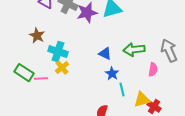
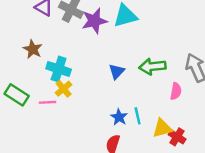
blue triangle: (105, 54) -> (117, 71), turned 48
blue star: (112, 74) -> (119, 117), moved
pink line: (41, 79) -> (47, 102), moved

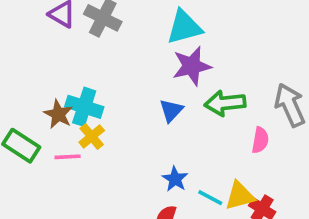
purple star: (94, 21) -> (192, 66), moved
brown star: (33, 49) -> (58, 114), moved
cyan line: (138, 116) -> (210, 198), moved, turned -49

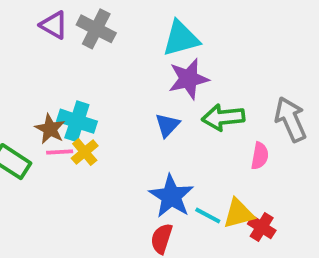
pink line: (68, 157) -> (60, 152), moved
blue star: (175, 179) -> (171, 196), size x1.6

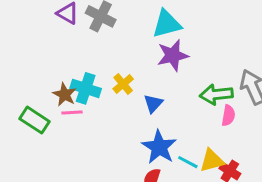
green arrow: (223, 117) -> (216, 94), moved
blue triangle: (167, 125) -> (153, 103), moved
yellow cross: (85, 152) -> (123, 84), moved

